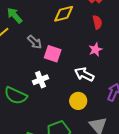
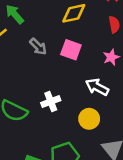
pink square: (53, 54) -> (71, 50), moved
white cross: (40, 80) -> (51, 102), moved

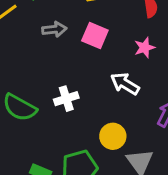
gray arrow: (38, 47) -> (54, 29), turned -54
yellow circle: (89, 119) -> (113, 136), moved

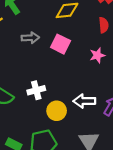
white arrow: (125, 84) -> (84, 101), moved, turned -35
yellow circle: (113, 136) -> (57, 111), moved

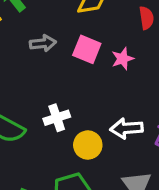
pink star: (97, 55) -> (123, 59), moved

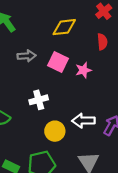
white cross: (57, 118) -> (39, 100), moved

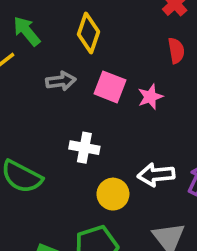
yellow diamond: (64, 27) -> (89, 33), moved, turned -60
white cross: (39, 100) -> (84, 148), turned 30

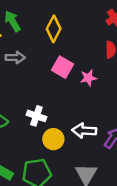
gray arrow: (61, 81) -> (15, 57), moved
white cross: (84, 148) -> (36, 116), moved

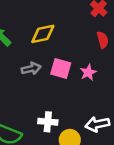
yellow diamond: (54, 29) -> (43, 34), turned 65
gray arrow: (15, 57) -> (31, 69), moved

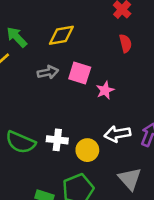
pink star: (88, 72) -> (105, 90), moved
white cross: (48, 122) -> (57, 140), moved

